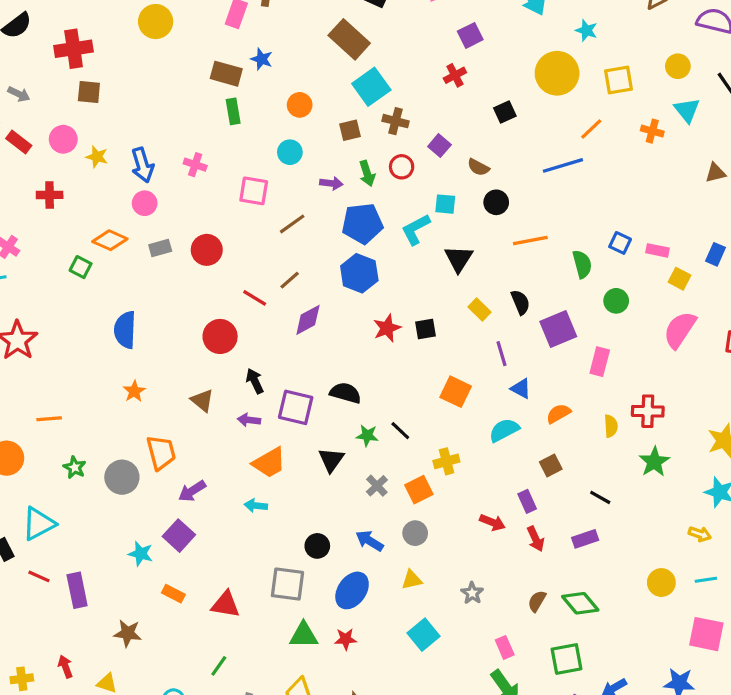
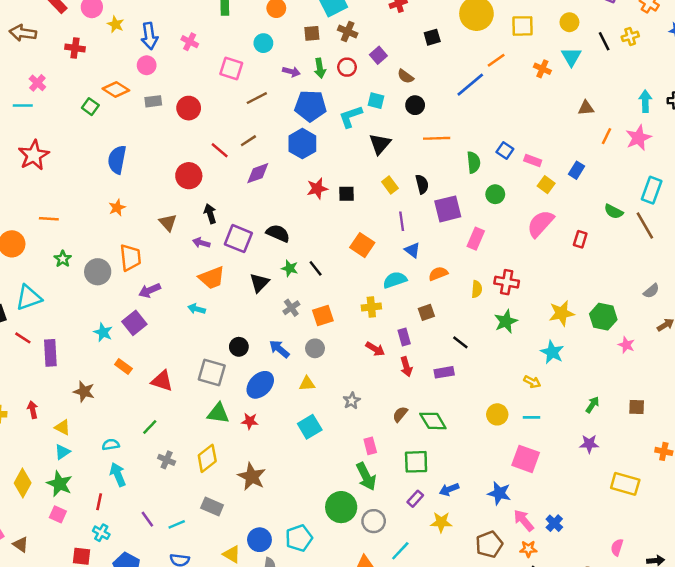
blue line: (563, 165) -> (470, 85), turned -32
yellow cross: (446, 461) -> (371, 307), moved

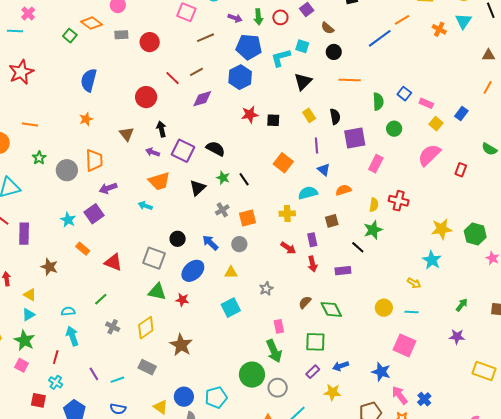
brown triangle: (586, 108) -> (488, 55), moved
green star: (506, 321) -> (373, 230), moved

